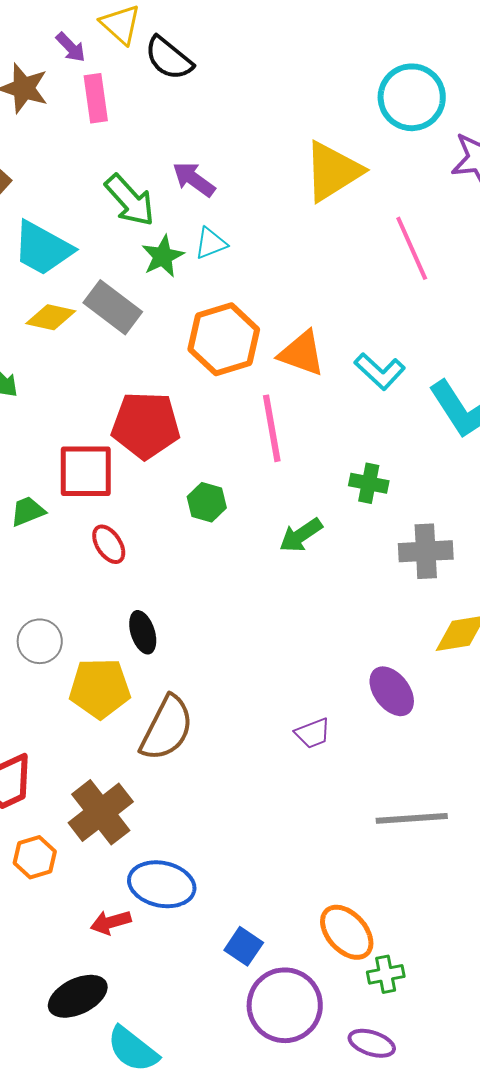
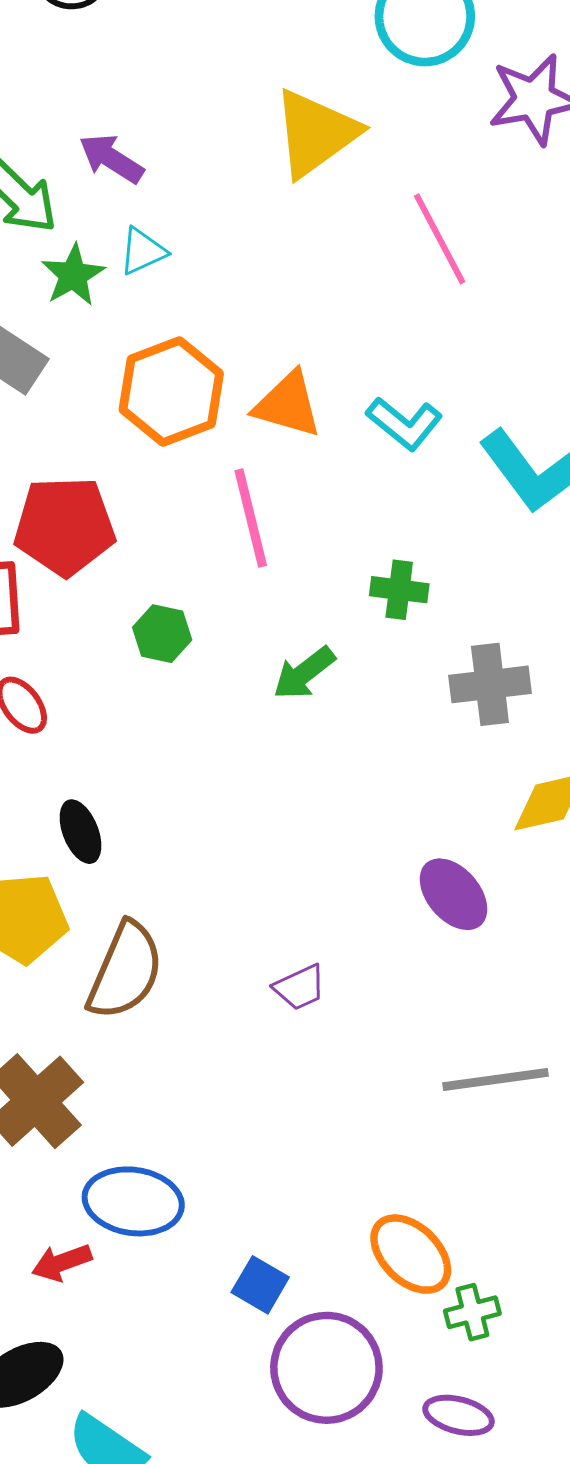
purple trapezoid: (313, 733) -> (300, 987), moved

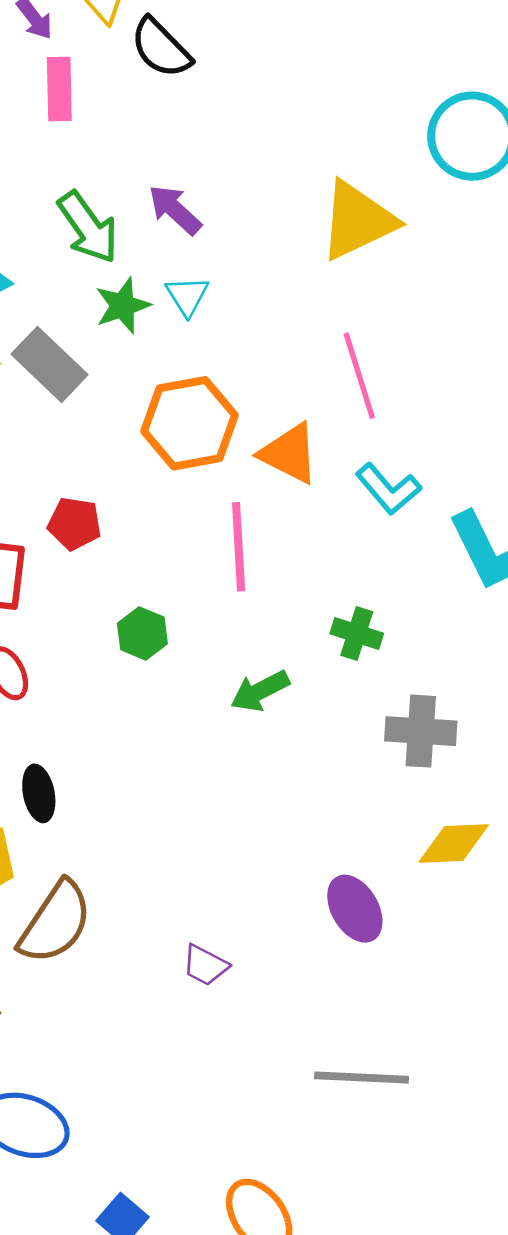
pink line: (440, 239) -> (359, 376), moved
cyan triangle: (143, 251) -> (187, 296), turned -48
red pentagon: (65, 526) -> (74, 524), size x0.6
purple trapezoid: (300, 987) -> (205, 965), turned 42

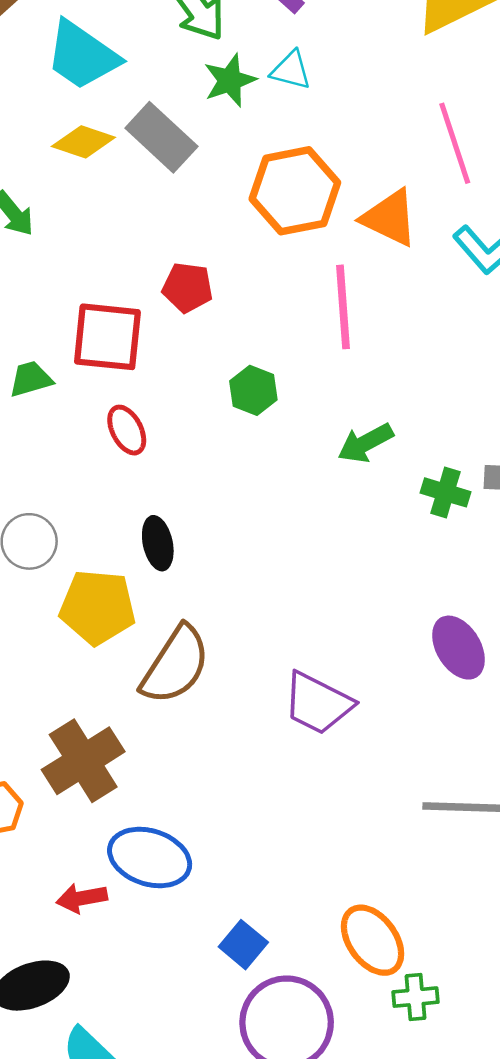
cyan triangle: (187, 296) -> (291, 70), turned -42
green cross: (357, 634) -> (446, 492), moved
purple trapezoid: (205, 965) -> (318, 703), size x1.6

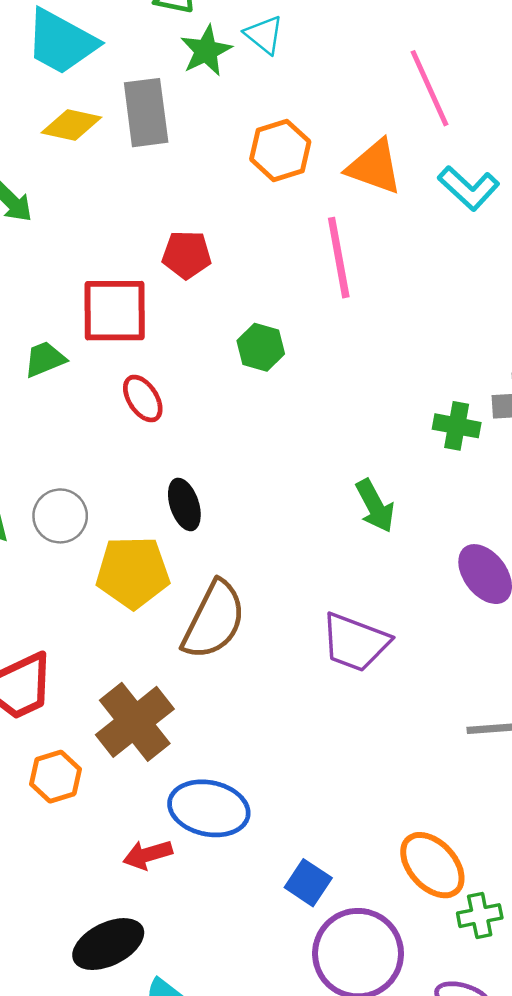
cyan triangle: (291, 70) -> (264, 35), turned 30
gray rectangle: (161, 137) -> (146, 113), turned 46
orange hexagon: (295, 191) -> (280, 150), size x0.7
green arrow: (365, 443) -> (375, 506), moved, turned -84

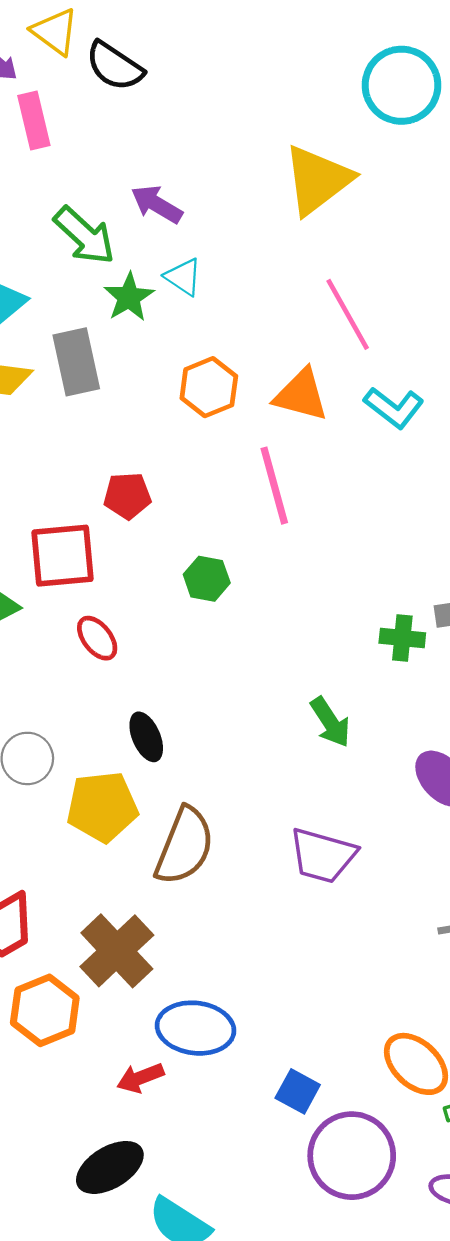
orange hexagon: (55, 777) -> (45, 1010), size x1.4

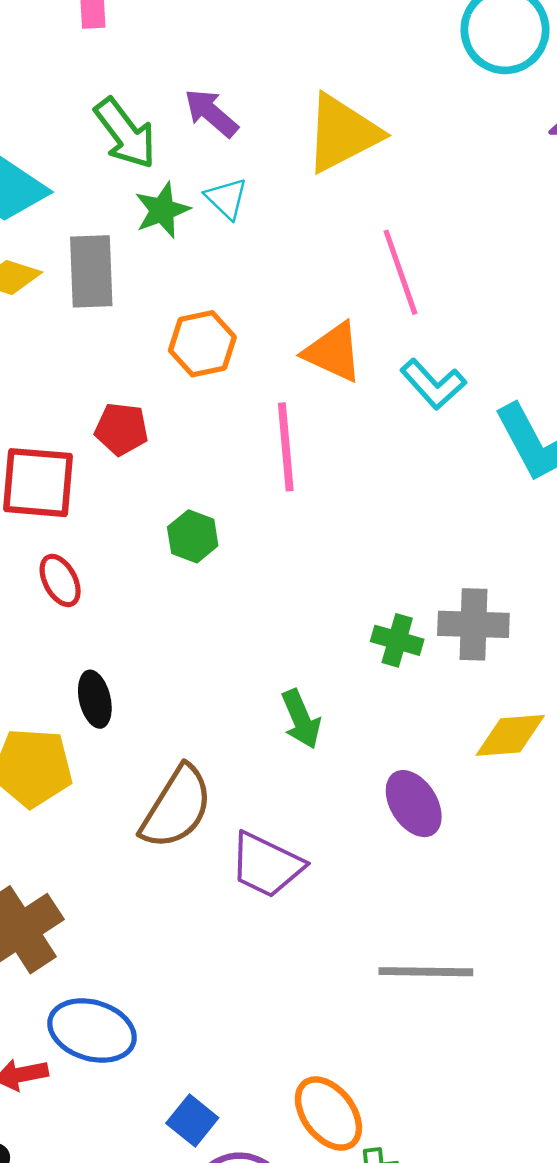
yellow triangle: (318, 180) -> (342, 133), moved
orange hexagon: (209, 387) -> (202, 344), moved
brown semicircle: (185, 846) -> (177, 807), moved

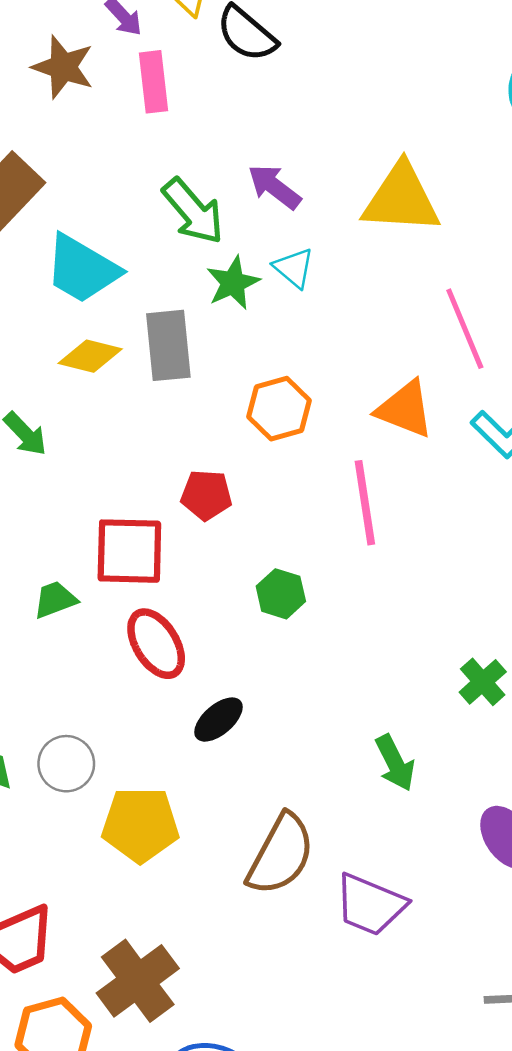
yellow triangle: (342, 133) -> (401, 199), turned 34
red ellipse: (60, 580) -> (156, 644), size x1.4
green cross: (397, 640) -> (483, 682), turned 36
black ellipse: (95, 699) -> (218, 720), moved, turned 66

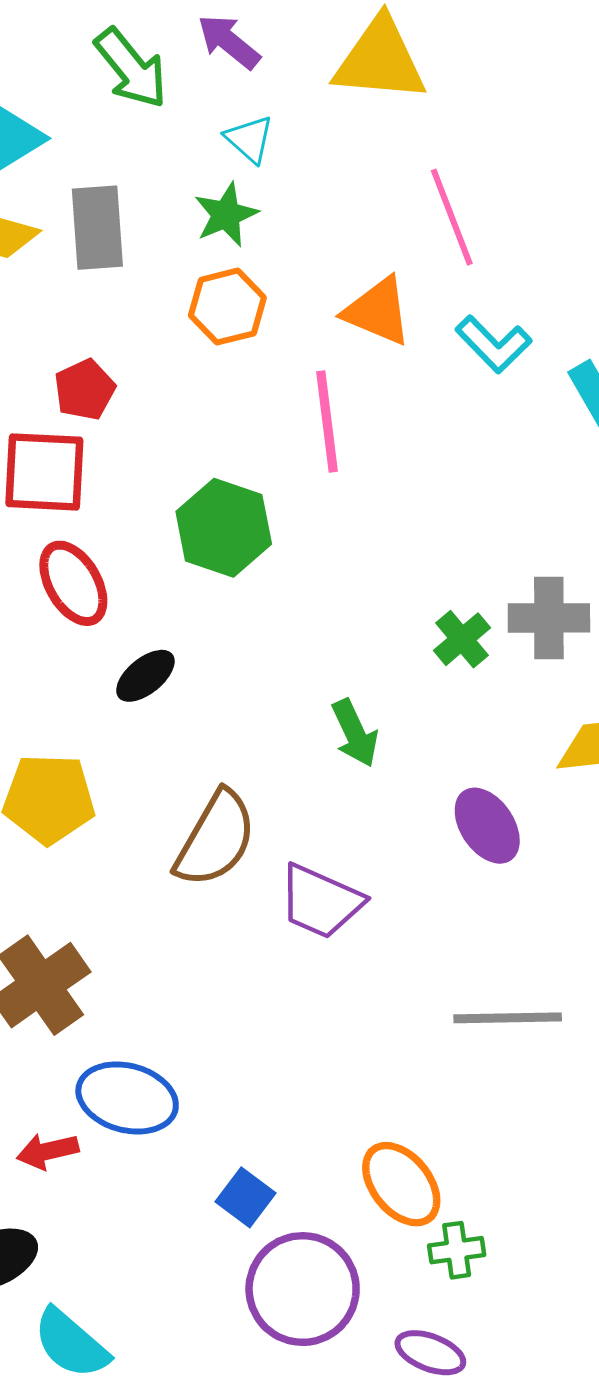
green star: (233, 283) -> (226, 215), moved
red pentagon: (206, 495) -> (85, 390), moved, turned -30
green hexagon: (281, 594) -> (224, 528), size x1.6

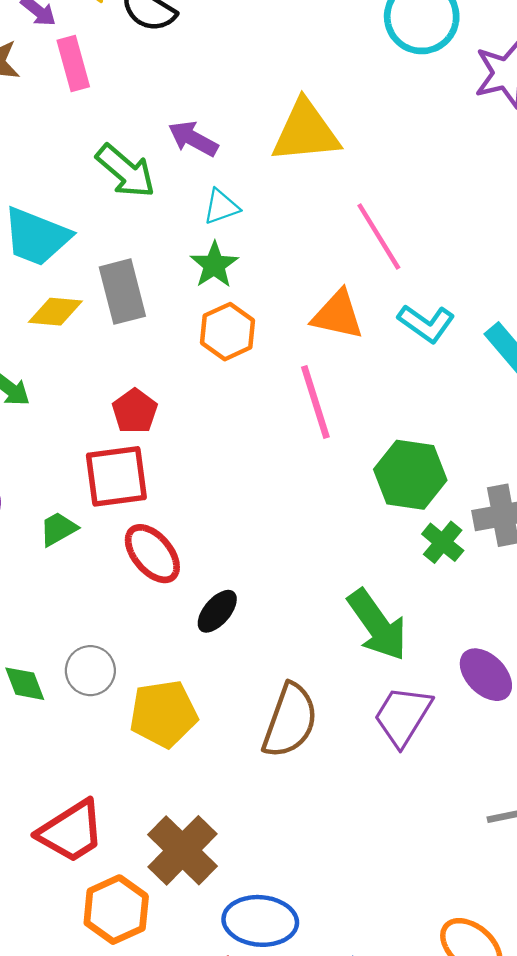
cyan triangle: (249, 139) -> (221, 207), turned -51
green hexagon: (224, 528) -> (410, 475), moved
green arrow: (355, 733) -> (377, 625), size x1.5
purple trapezoid: (321, 902) -> (403, 716), moved, turned 108

